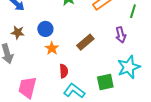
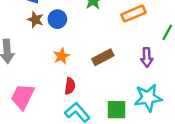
blue circle: (45, 29) -> (57, 19), moved
brown star: (18, 32) -> (35, 20), moved

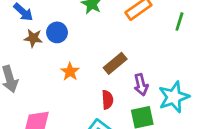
purple arrow: (147, 57) -> (141, 85), moved
red semicircle: (70, 86) -> (107, 100), moved

